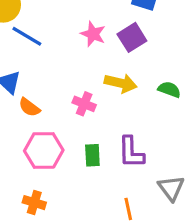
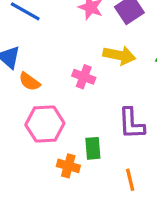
green rectangle: (92, 155) -> (93, 148), moved
orange cross: (34, 203) -> (68, 166), moved

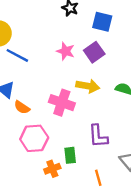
pink cross: (84, 77) -> (62, 103), size x1.5
orange cross: (68, 166) -> (52, 169), turned -35

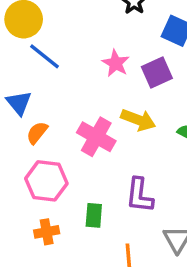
orange semicircle: (22, 107) -> (37, 133), turned 84
orange cross: (52, 169) -> (47, 232), moved

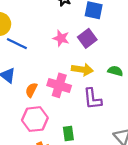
orange semicircle: (37, 133) -> (31, 90), moved
purple L-shape: (140, 195) -> (92, 99), moved

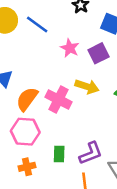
blue line: (17, 44) -> (37, 25), moved
orange semicircle: (31, 90) -> (27, 99), size x1.5
purple L-shape: (92, 99) -> (91, 153), moved, turned -115

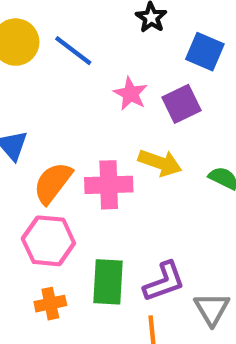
pink cross: (58, 100) -> (109, 185), turned -30
green rectangle: (59, 154) -> (108, 282), size x1.5

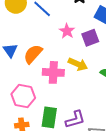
orange semicircle: (53, 183) -> (33, 54), moved

